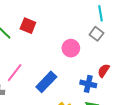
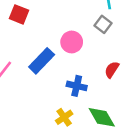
blue rectangle: (46, 82) -> (42, 61), moved
blue cross: (88, 84) -> (77, 86), moved

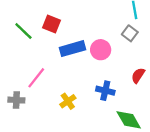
blue rectangle: (42, 61) -> (73, 49), moved, turned 30
yellow cross: (64, 117) -> (68, 101), moved

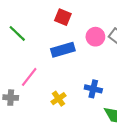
red square: (51, 24) -> (63, 17), moved
pink circle: (101, 50) -> (95, 37), moved

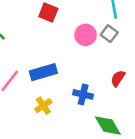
blue rectangle: (63, 50) -> (43, 72), moved

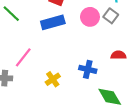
blue rectangle: (43, 72) -> (53, 22), moved
red semicircle: (118, 78) -> (118, 55), turned 56

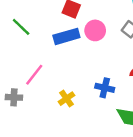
pink circle: (90, 17) -> (95, 30), moved

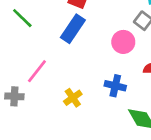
pink circle: (95, 30) -> (123, 42), moved
blue rectangle: (66, 36) -> (73, 29), turned -40

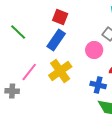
blue cross: (115, 86) -> (98, 85), moved
yellow cross: (73, 98) -> (60, 71), moved, size x1.6

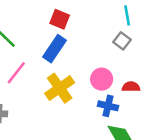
pink circle: (94, 50) -> (102, 79), moved
pink line: (29, 72) -> (16, 73), moved

